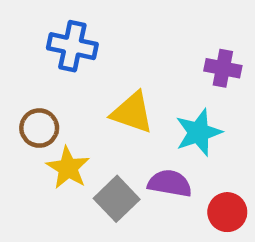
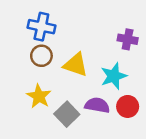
brown circle: (39, 128) -> (41, 56), moved
red circle: (227, 212) -> (128, 106), moved

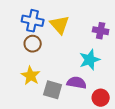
yellow triangle: (76, 65) -> (60, 25), moved, turned 30
red circle: (128, 106) -> (101, 98), moved
gray square: (67, 114) -> (53, 90), turned -30

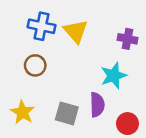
brown circle: (33, 44) -> (35, 65), moved
yellow star: (31, 76) -> (23, 112), moved
purple semicircle: (77, 83) -> (97, 105), turned 78

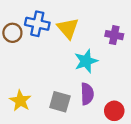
brown circle: (35, 65) -> (12, 33), moved
cyan star: (114, 76) -> (86, 61), moved

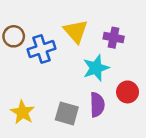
blue cross: (37, 24) -> (41, 49), moved, turned -30
purple cross: (114, 35) -> (114, 38), moved
red circle: (114, 111) -> (128, 92), moved

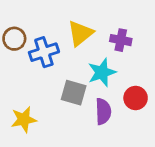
yellow triangle: (76, 31) -> (80, 33), turned 32
yellow star: (23, 112) -> (24, 120), turned 30
gray square: (67, 113) -> (74, 93), moved

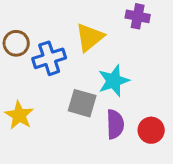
purple cross: (121, 40) -> (138, 16), moved
red circle: (136, 98) -> (151, 130), moved
yellow star: (24, 120) -> (19, 115), moved, turned -30

